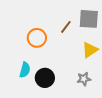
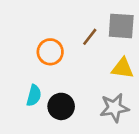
yellow triangle: (90, 50) -> (123, 68), turned 42
gray star: (84, 79) -> (114, 108), size x1.5

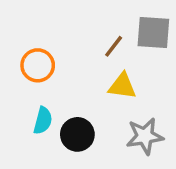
orange circle: (50, 52) -> (38, 65), moved
yellow triangle: (123, 68) -> (122, 86), moved

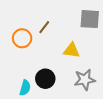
brown line: (114, 46) -> (44, 27), moved
cyan semicircle: (43, 121) -> (25, 88), moved

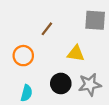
orange circle: (22, 38) -> (23, 56), moved
black circle: (45, 79) -> (61, 83), moved

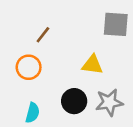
brown line: (47, 29) -> (43, 35), moved

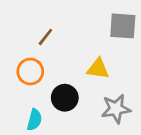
black circle: (74, 101) -> (65, 98), moved

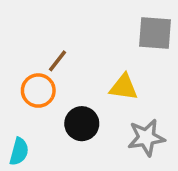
brown line: (45, 37) -> (57, 61), moved
cyan semicircle: (34, 120) -> (19, 152), moved

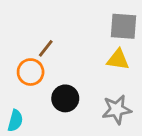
yellow triangle: (124, 87) -> (118, 60), moved

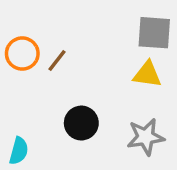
orange circle: (31, 72) -> (22, 54), moved

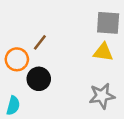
orange circle: (22, 54) -> (17, 59), moved
black circle: (81, 123) -> (39, 79), moved

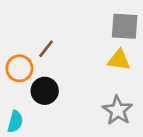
gray star: (102, 96) -> (118, 110), turned -30

